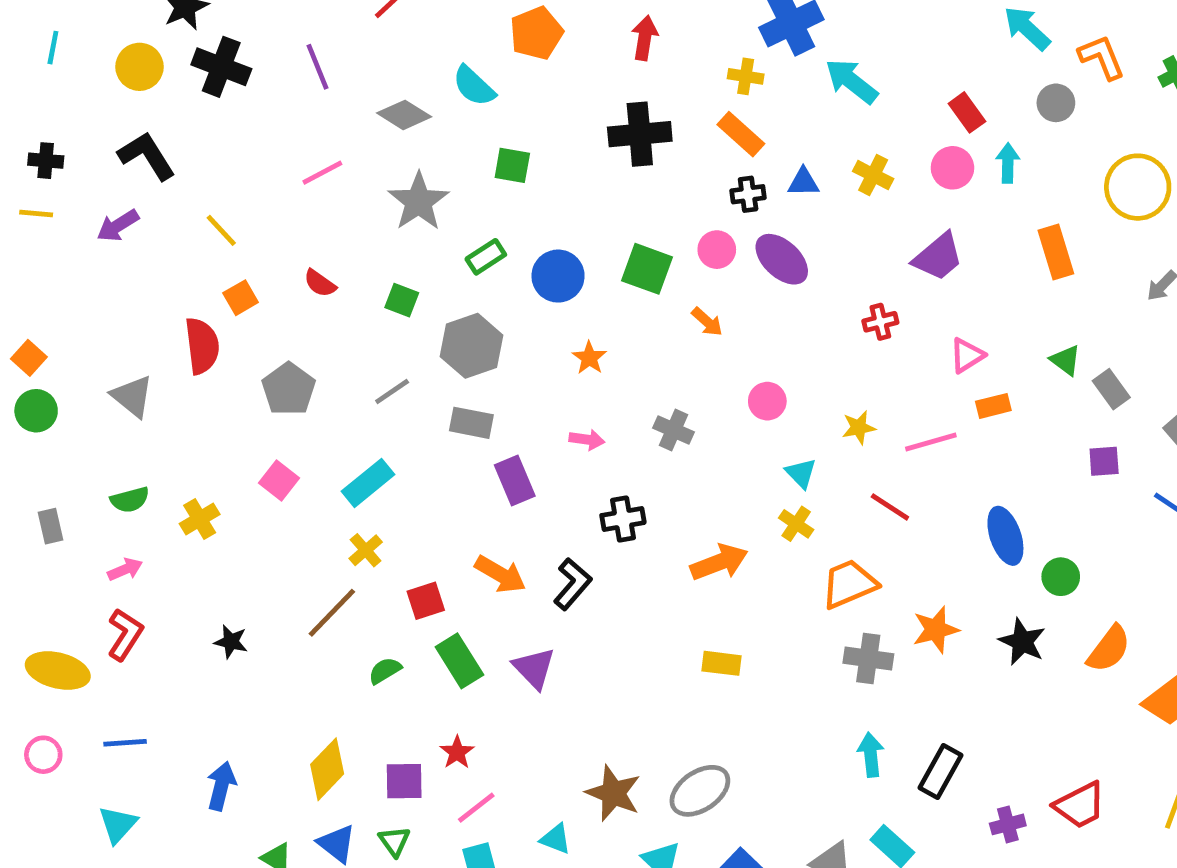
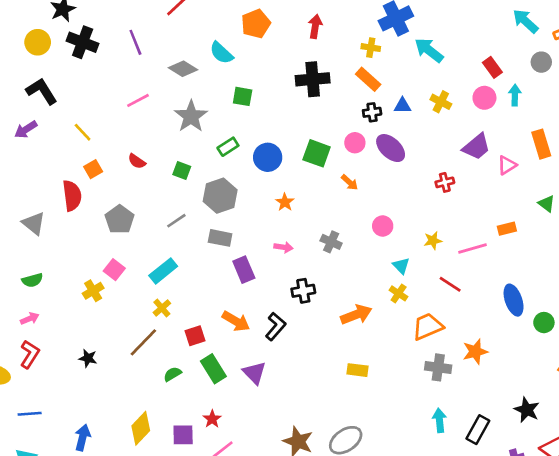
pink triangle: (967, 355) -> (507, 165), moved
yellow cross: (200, 519) -> (93, 291), moved
black star: (1022, 642) -> (527, 410), moved

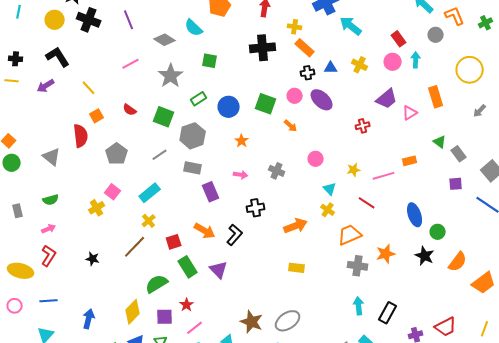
yellow cross: (371, 48) -> (295, 27), moved
green square: (182, 170) -> (164, 117), size x1.5
green semicircle: (172, 374) -> (157, 284), moved, size x1.6
black star: (527, 410) -> (425, 256), moved

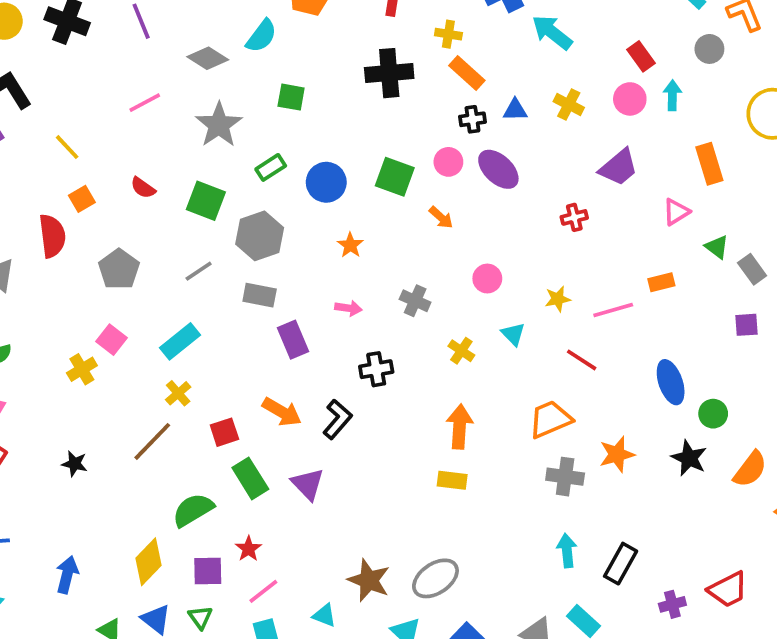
cyan semicircle: (194, 28) -> (261, 36), turned -96
pink triangle: (410, 113) -> (676, 212), moved
yellow cross: (328, 210) -> (461, 351), moved
orange arrow: (296, 226) -> (460, 427), moved, turned -65

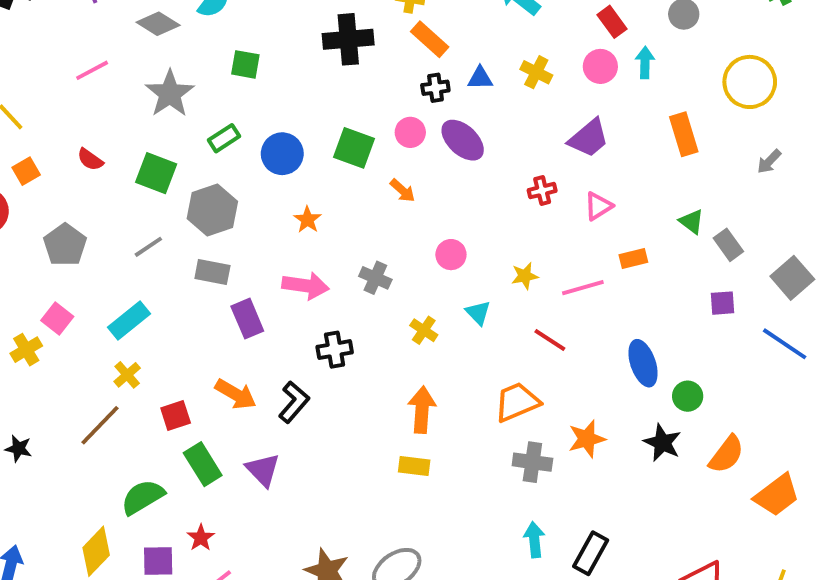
pink triangle: (676, 212) -> (598, 206), moved
pink arrow: (348, 308) -> (306, 286), size x1.6

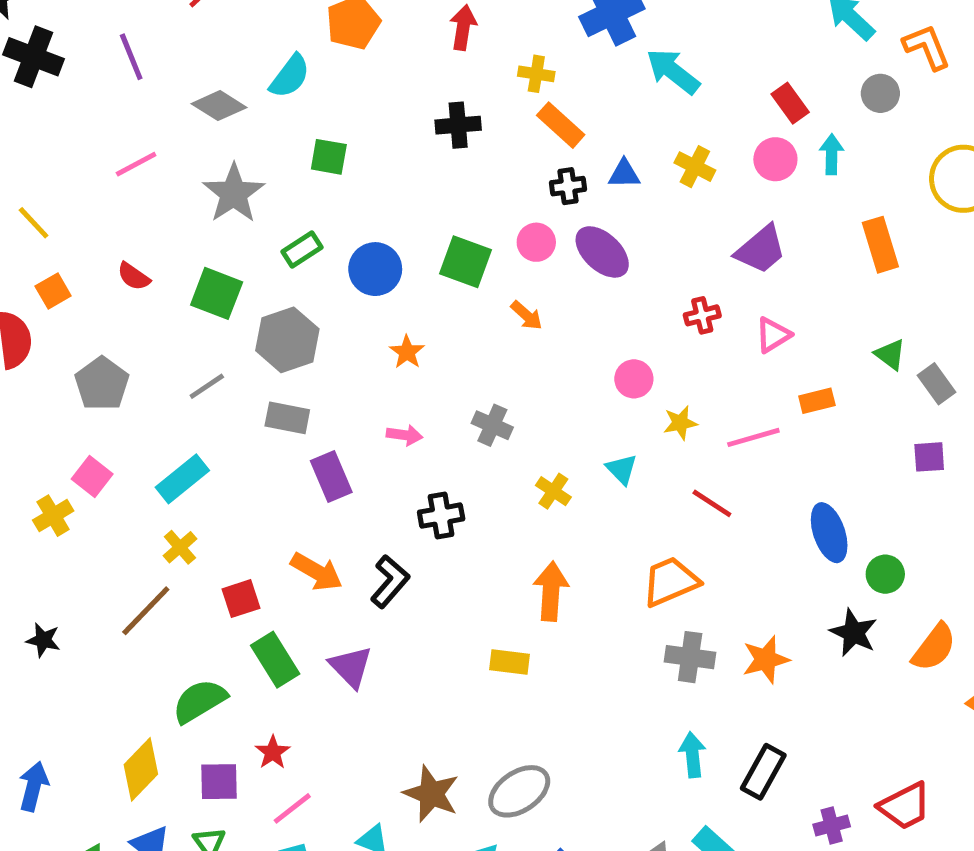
black cross: (348, 39) -> (458, 125), size x0.7
pink circle: (451, 255) -> (634, 379), moved
pink arrow: (306, 286) -> (404, 435), size x0.6
orange star: (587, 439) -> (766, 660), moved
yellow rectangle: (414, 466) -> (509, 662), moved

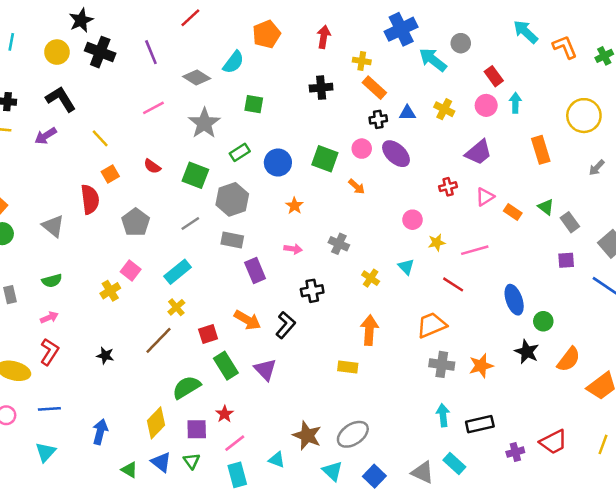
gray circle: (880, 93) -> (461, 43), moved
orange rectangle: (817, 401) -> (513, 212), moved, turned 48
black rectangle: (763, 772) -> (480, 424), turned 48

